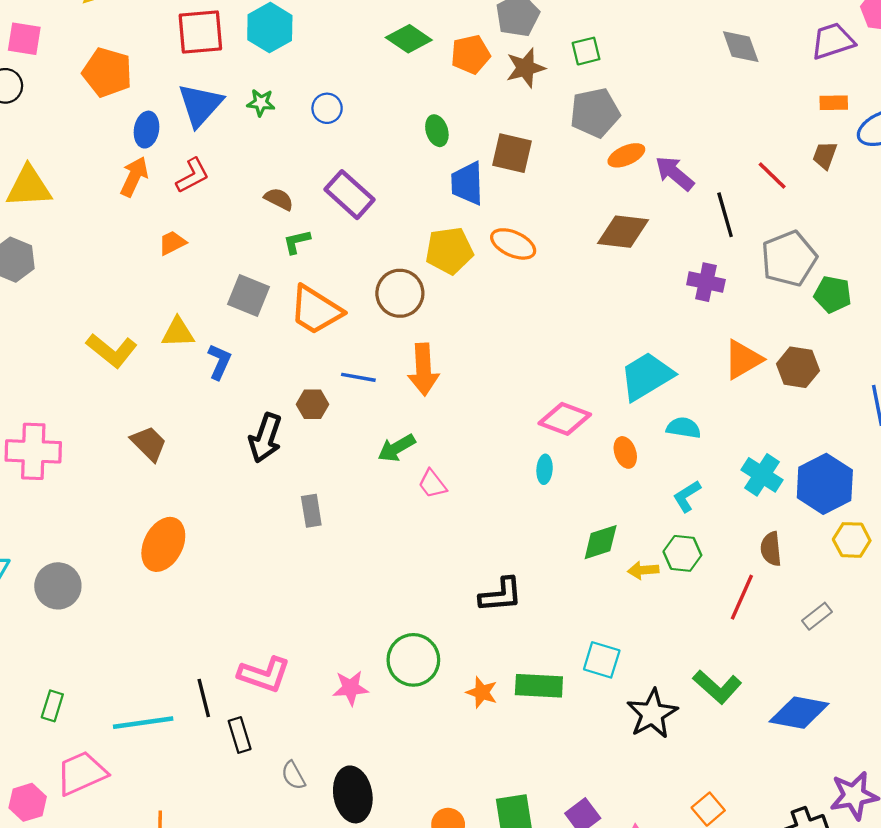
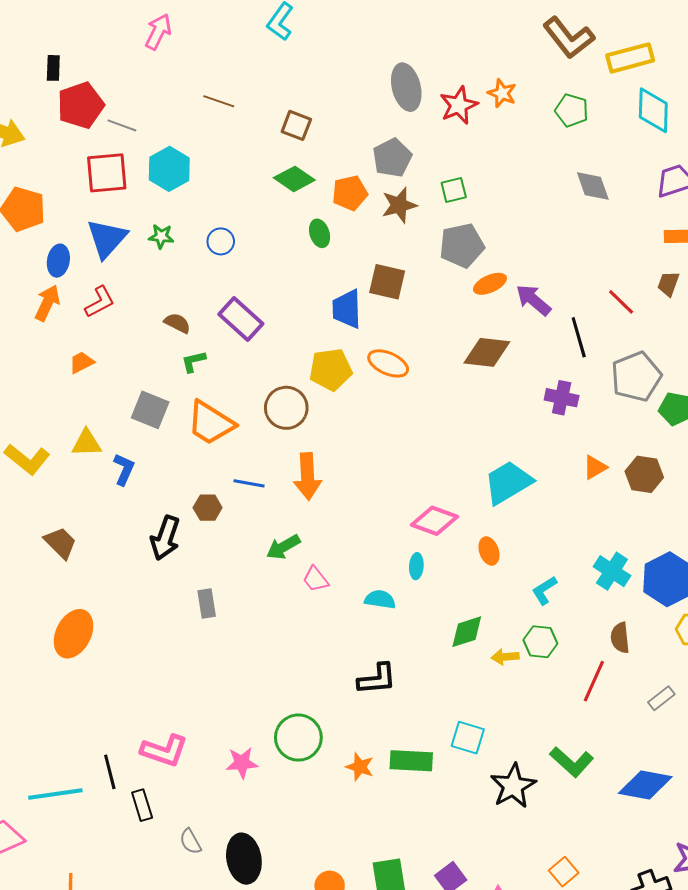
green ellipse: (437, 131) -> (320, 233), moved
orange triangle: (743, 359) -> (595, 467), size x0.7
cyan semicircle: (684, 428) -> (380, 599), moved

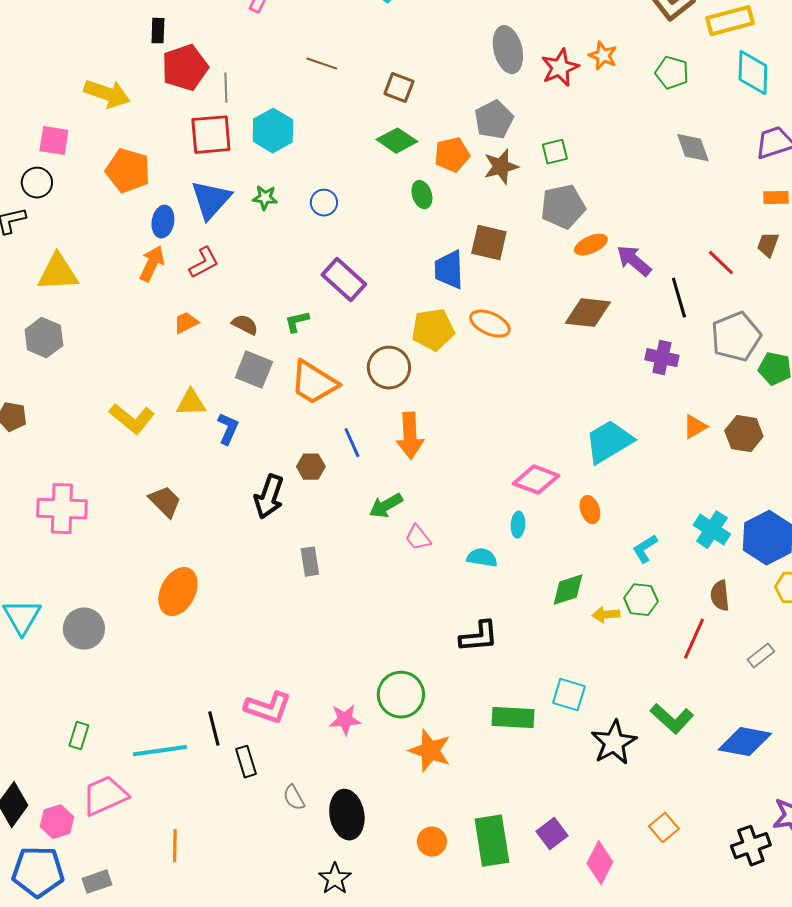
gray line: (122, 125) -> (226, 88), turned 68
brown semicircle: (177, 323) -> (245, 325), moved
blue line: (249, 483) -> (352, 443), turned 56
orange star: (360, 767) -> (430, 751), moved, size x1.5

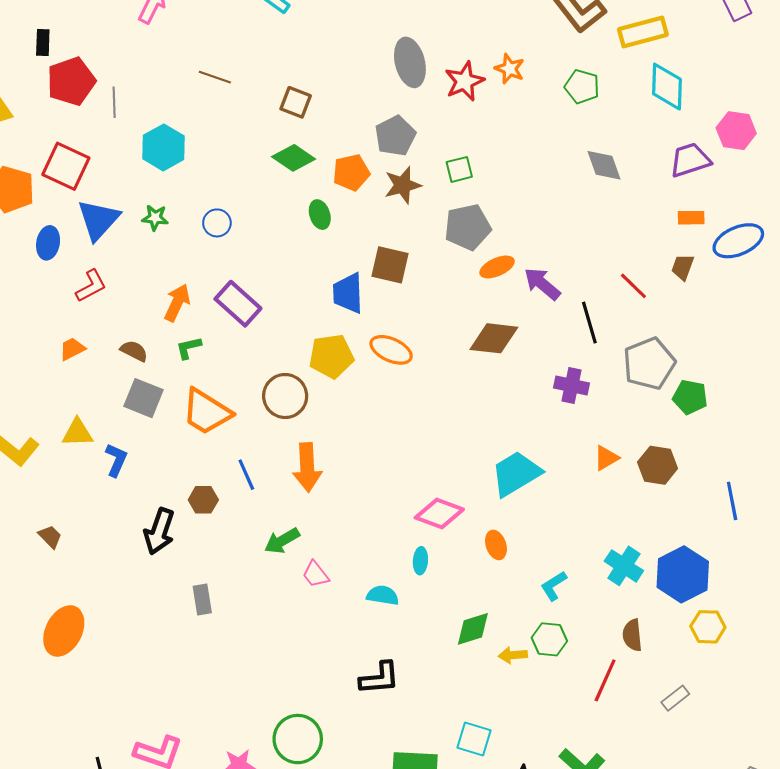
red square: (211, 135) -> (66, 166), moved, turned 30
orange arrow: (152, 264) -> (177, 303), moved
brown trapezoid: (165, 502) -> (50, 537), size x0.7

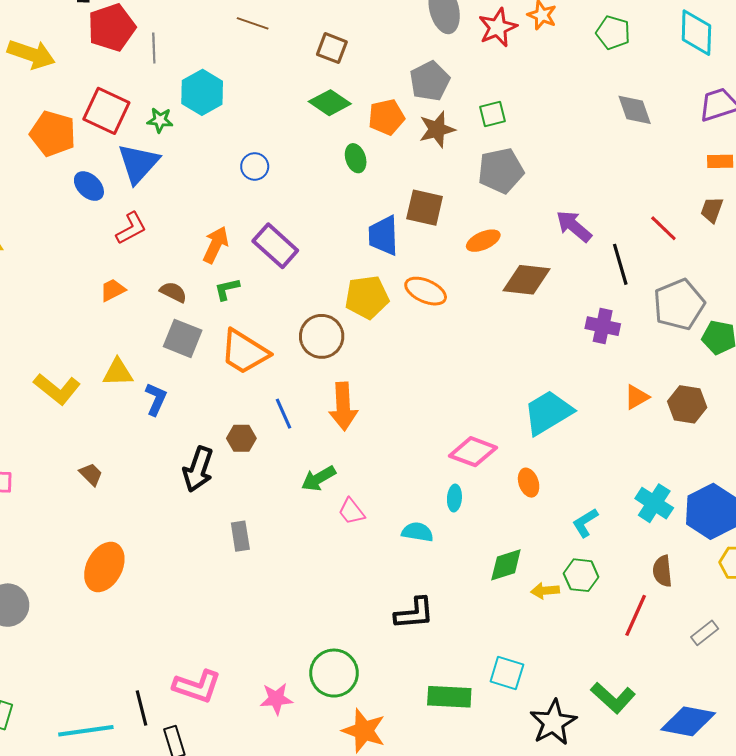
green star: (155, 218) -> (160, 120), moved
blue ellipse: (48, 243) -> (89, 186), turned -56
orange ellipse: (497, 267) -> (483, 241), moved

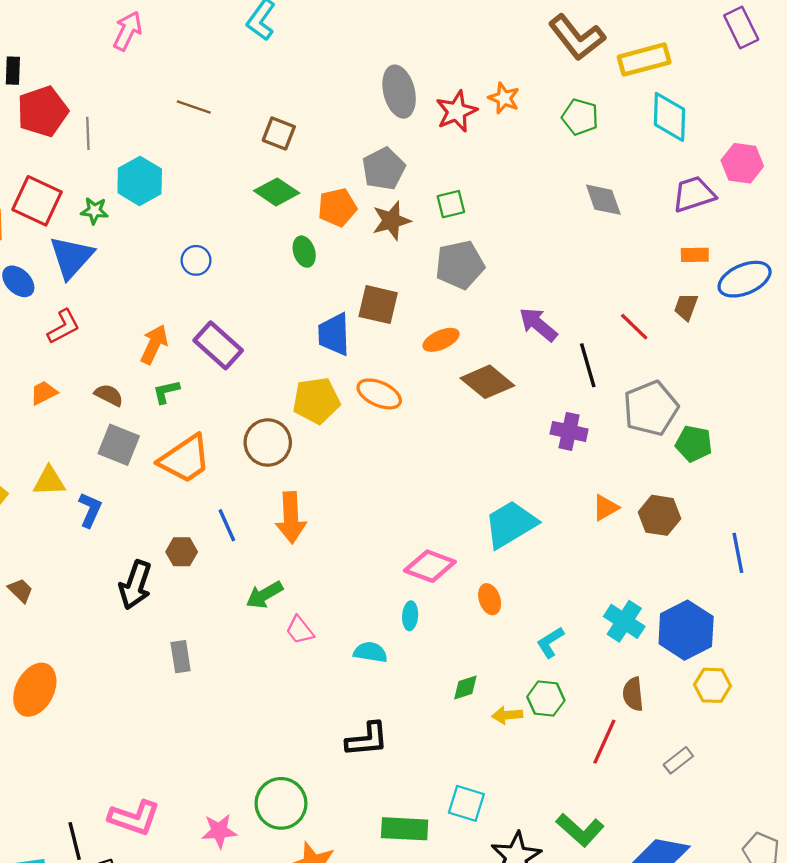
brown diamond: (527, 280) -> (487, 382), turned 33
orange trapezoid: (244, 352) -> (185, 459), turned -66
green diamond: (506, 565) -> (465, 688), size x0.7

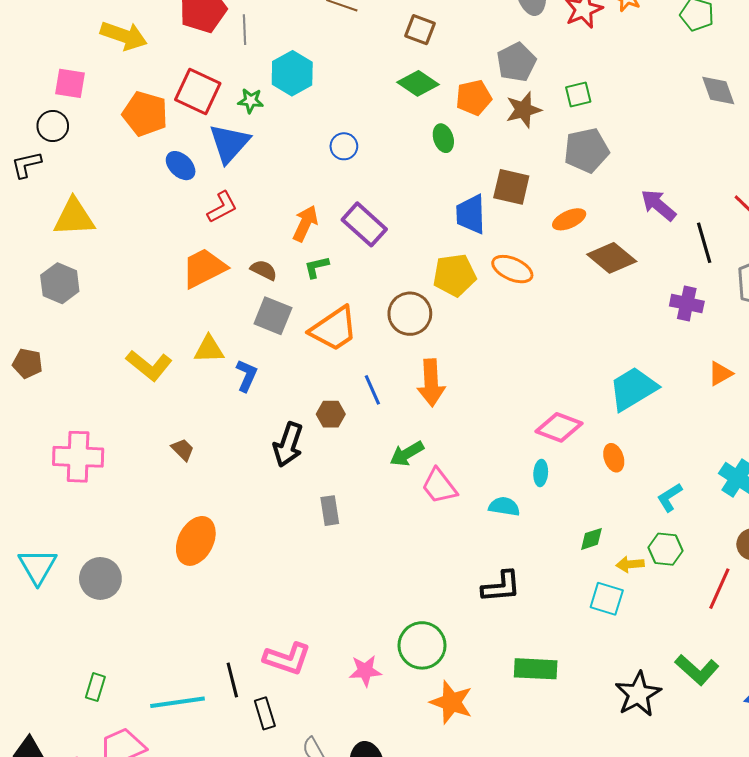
orange trapezoid: (44, 393) -> (204, 268), size x1.8
pink trapezoid: (300, 630) -> (439, 486), size x1.4
cyan square: (466, 803) -> (607, 599), moved

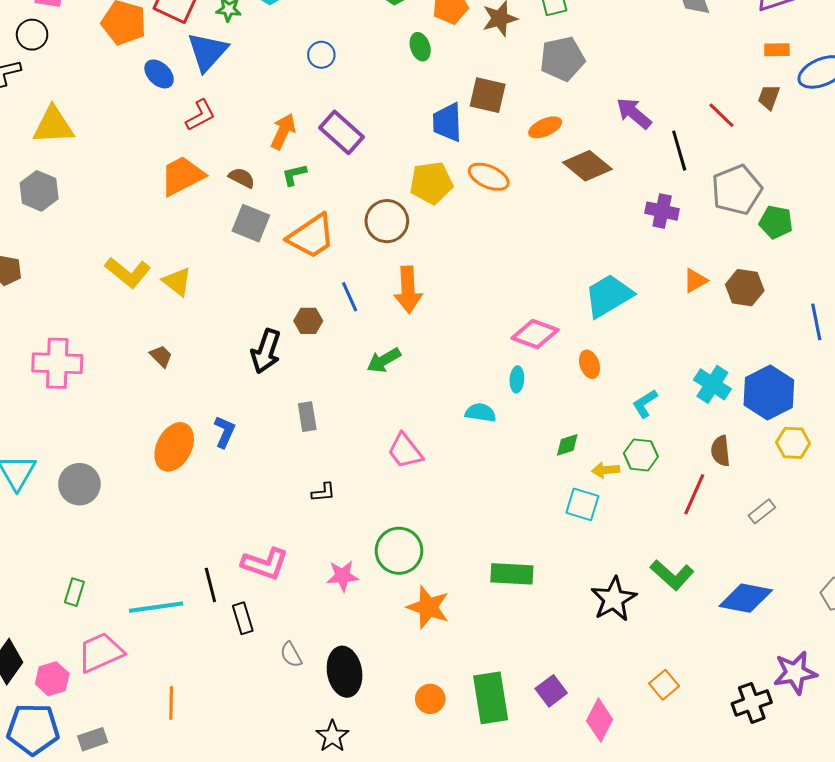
yellow triangle: (209, 349) -> (177, 282), moved, turned 40
blue L-shape: (247, 376) -> (225, 432), moved
pink trapezoid: (439, 486) -> (405, 451), moved
black L-shape: (501, 587) -> (323, 492), moved, size x0.6

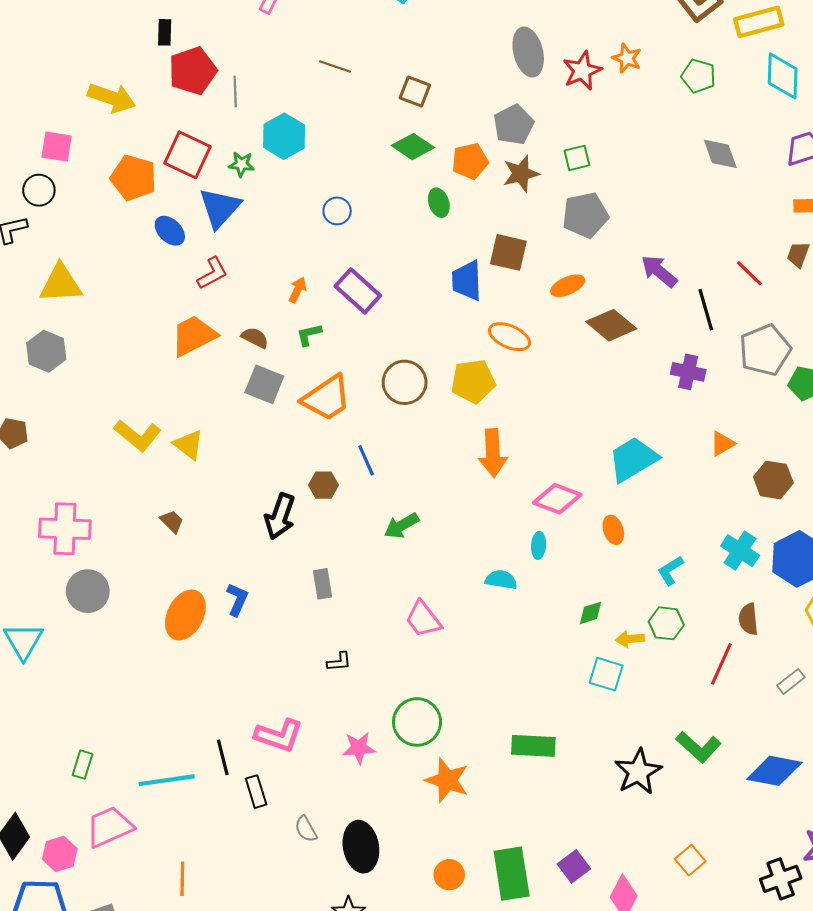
orange arrow: (283, 131) -> (298, 290), size x0.7
yellow pentagon: (431, 183) -> (473, 381), moved
brown hexagon: (745, 288) -> (773, 480), moved
orange arrow: (408, 290) -> (493, 453), moved
gray circle: (79, 484) -> (88, 591), moved

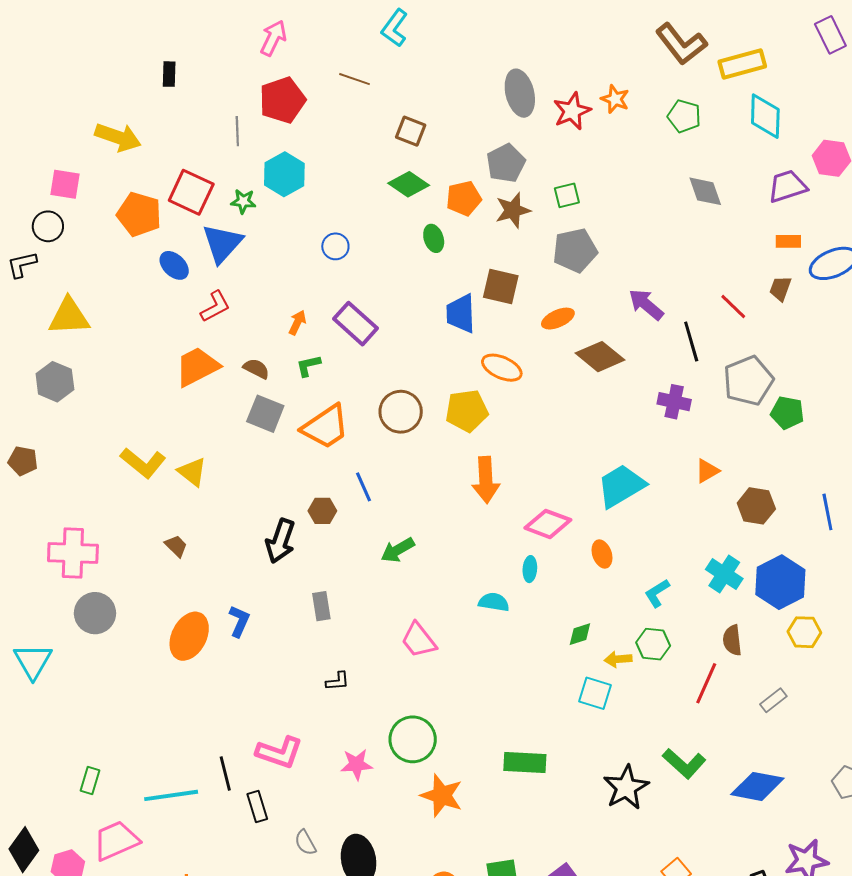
brown line: (335, 67) -> (355, 79), moved
red pentagon: (193, 71) -> (282, 100), moved

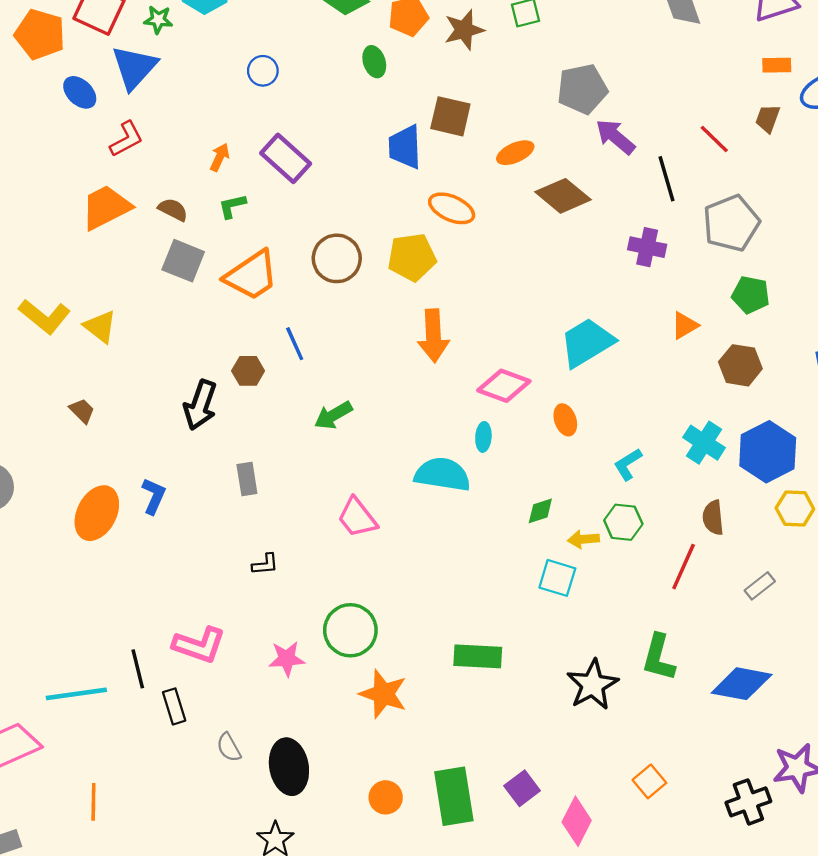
gray pentagon: (575, 250) -> (582, 89), moved
green pentagon: (787, 413) -> (751, 295), moved
cyan semicircle: (494, 602) -> (442, 474), size x1.6
green L-shape: (684, 763) -> (659, 658), turned 63

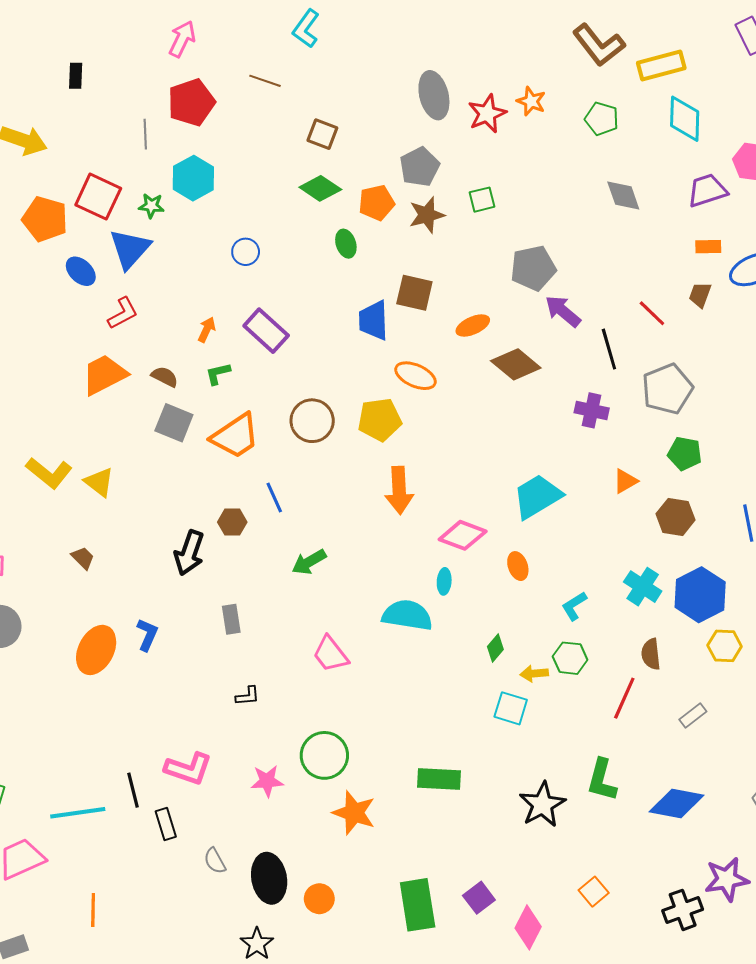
green diamond: (540, 511) -> (495, 648), turned -32
orange circle: (386, 797) -> (319, 899), moved

